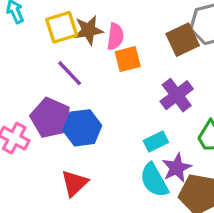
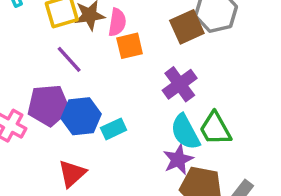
purple pentagon: (51, 118) -> (49, 105), turned -30
cyan rectangle: (156, 141) -> (114, 129), moved
cyan semicircle: (154, 180) -> (185, 132), moved

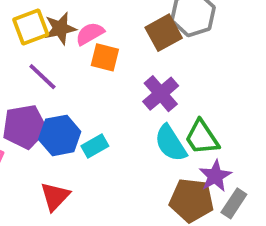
pink semicircle: (117, 22) -> (90, 34), turned -124
orange square: (130, 46) -> (105, 57), turned 32
purple star: (178, 159) -> (215, 176), moved

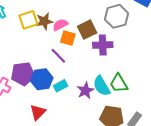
brown square: (164, 33) -> (87, 30), moved
purple line: (42, 77) -> (58, 56), moved
purple cross: (161, 94) -> (103, 45), moved, turned 36
purple star: (215, 176) -> (85, 91), moved

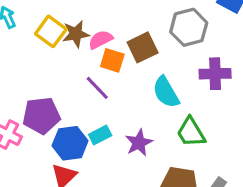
yellow square: (28, 20) -> (51, 31), turned -36
purple cross: (103, 45) -> (215, 74), moved
blue hexagon: (42, 79) -> (70, 143), moved
cyan semicircle: (102, 86) -> (166, 92), moved

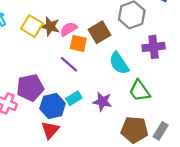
brown star: (76, 34) -> (50, 26), turned 30
purple star: (139, 143) -> (102, 102), turned -30

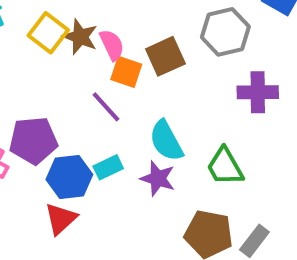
pink semicircle: (69, 29) -> (112, 45), turned 90
cyan semicircle: (119, 63) -> (166, 141), moved

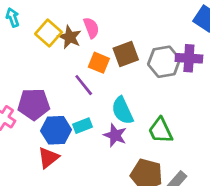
gray hexagon: (225, 32) -> (164, 62), moved
pink semicircle: (112, 45) -> (91, 28), moved
purple cross: (258, 92) -> (189, 58), moved

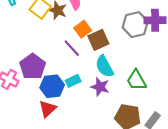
brown square: (126, 54) -> (98, 40), moved
orange square: (99, 63) -> (83, 29), turned 35
purple pentagon: (34, 104) -> (33, 67), turned -30

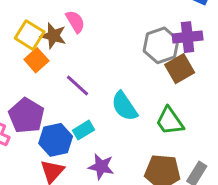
orange square: (83, 29) -> (36, 60), moved
brown square: (98, 40) -> (180, 69), moved
purple star: (100, 87) -> (101, 167), moved

